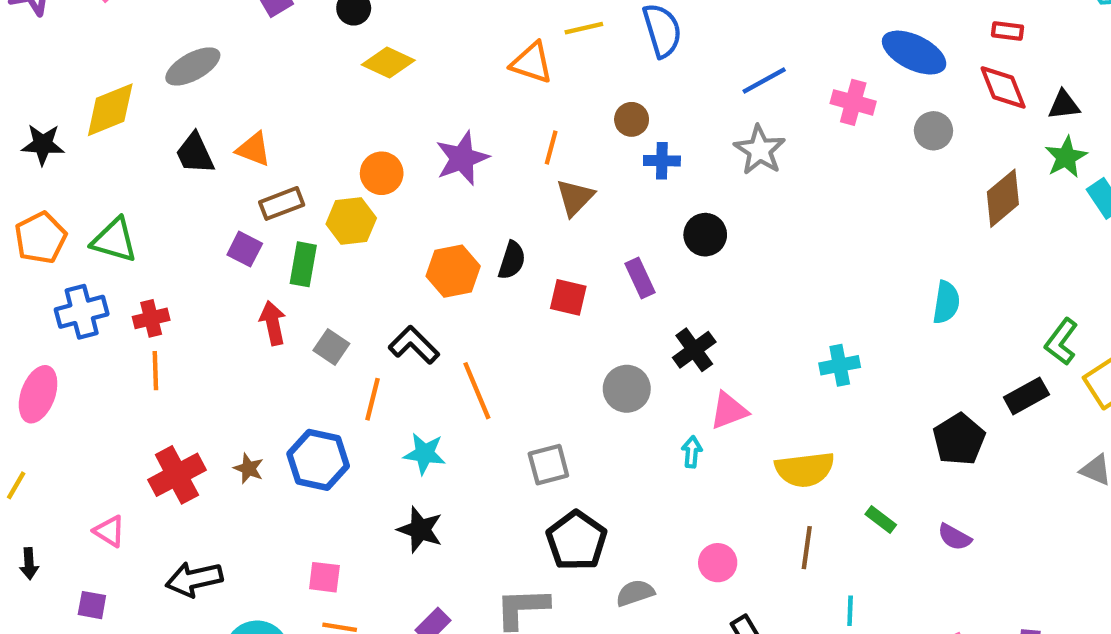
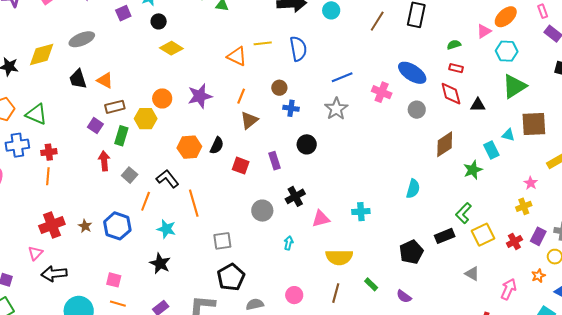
green star: (1066, 157) -> (473, 170), moved
pink triangle: (729, 411) -> (321, 219), moved
pink triangle: (109, 531) -> (35, 253), moved, turned 35

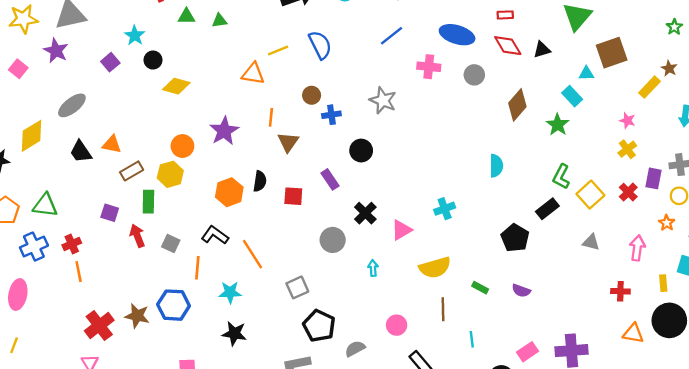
blue line: (342, 77) -> (392, 36), moved
purple square: (95, 126) -> (110, 213), moved
brown star: (85, 226) -> (137, 316), size x1.5

